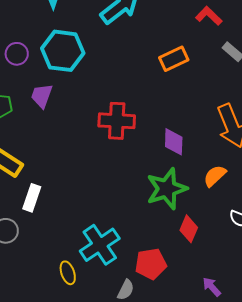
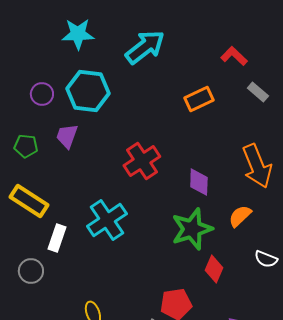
red cross: (117, 121) -> (142, 161), turned -36
cyan cross: (100, 245) -> (107, 220), moved

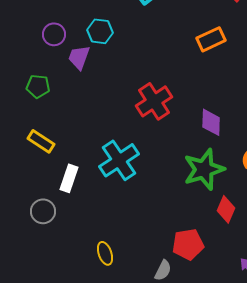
cyan hexagon: (88, 91) -> (100, 31), size x0.6
purple trapezoid: (67, 136) -> (79, 57), moved
yellow rectangle: (29, 201) -> (41, 141), size x0.7

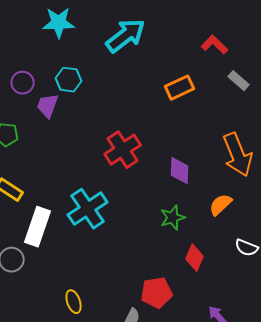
green star: (204, 169) -> (173, 218), size x0.6
white rectangle: (69, 178) -> (38, 227), size x1.4

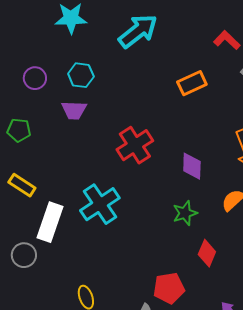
purple trapezoid: (48, 106) -> (74, 110), moved, turned -108

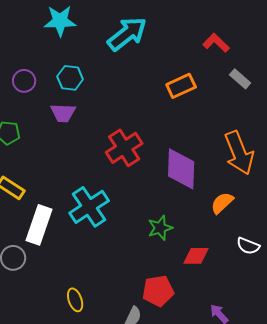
purple diamond: (192, 166) -> (181, 169), size x1.5
green star: (185, 213) -> (160, 228), moved
red diamond: (207, 253) -> (196, 256), turned 68

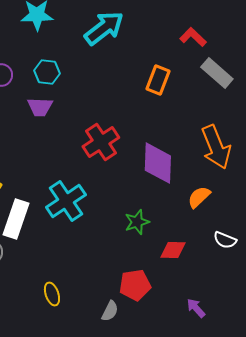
gray rectangle: (240, 79) -> (217, 73), size x1.5
orange rectangle: (181, 86) -> (158, 80), turned -44

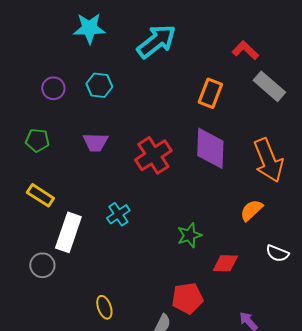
purple trapezoid: (40, 107) -> (95, 142), moved
purple diamond: (158, 163) -> (210, 148), moved
cyan cross: (66, 201) -> (118, 214), size x0.6

